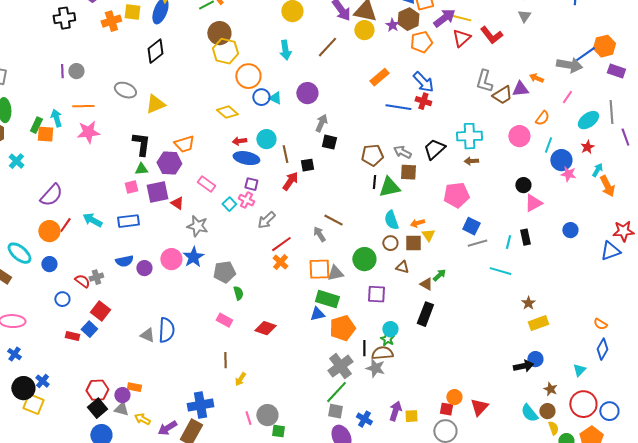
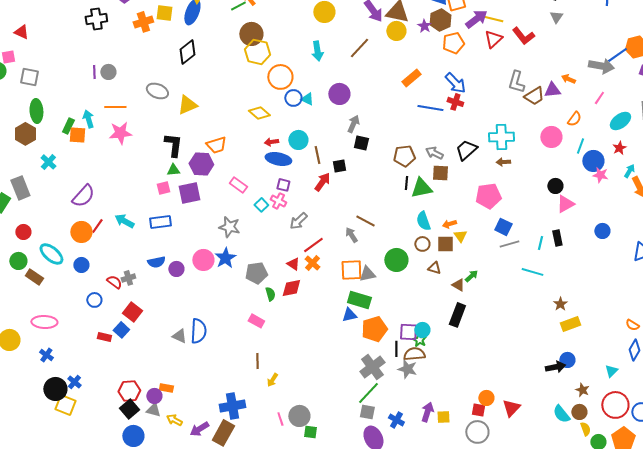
red triangle: (177, 203) -> (293, 264), moved
purple square: (376, 294) -> (408, 332), moved
red diamond: (265, 328) -> (291, 288), moved, turned -30

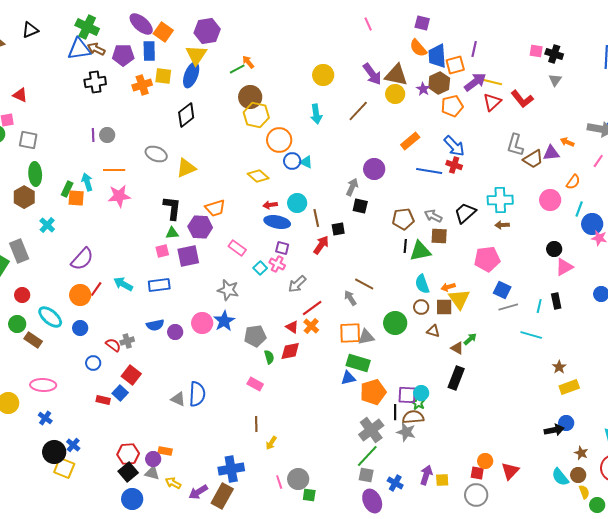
purple circle: (339, 94) -> (374, 169), moved
yellow triangle: (460, 236) -> (459, 299), size x1.6

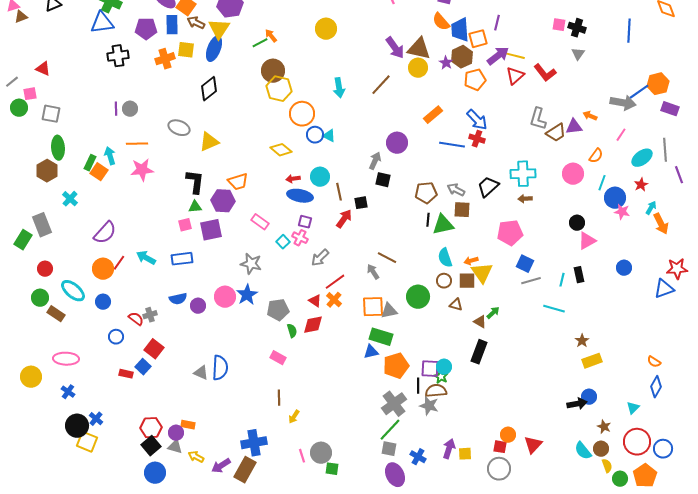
brown arrow: (96, 49) -> (196, 23), moved
yellow circle: (323, 75) -> (326, 29), moved
orange square: (76, 198) -> (99, 172), turned 30

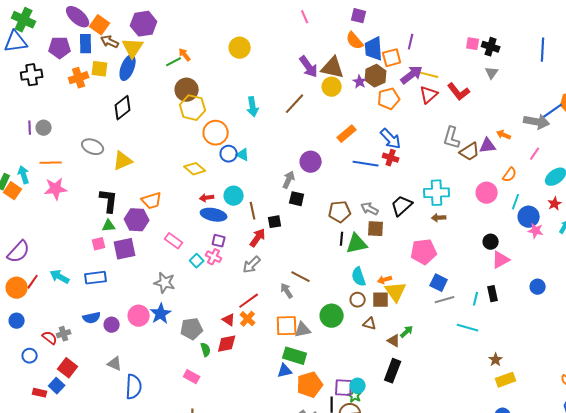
gray arrow: (320, 258) -> (252, 265), moved
gray triangle: (201, 373) -> (115, 364), moved

